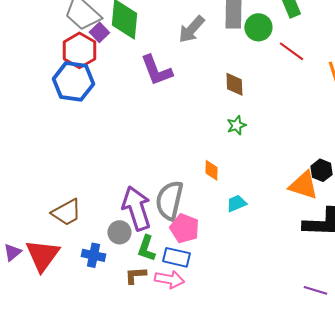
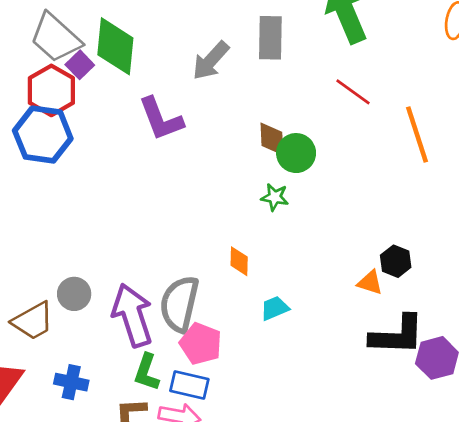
green circle: (258, 27) -> (296, 153), moved
green star: (236, 125) -> (275, 197), turned 30
orange triangle: (303, 185) -> (370, 283), size x0.6
gray circle: (119, 232) -> (74, 294), moved

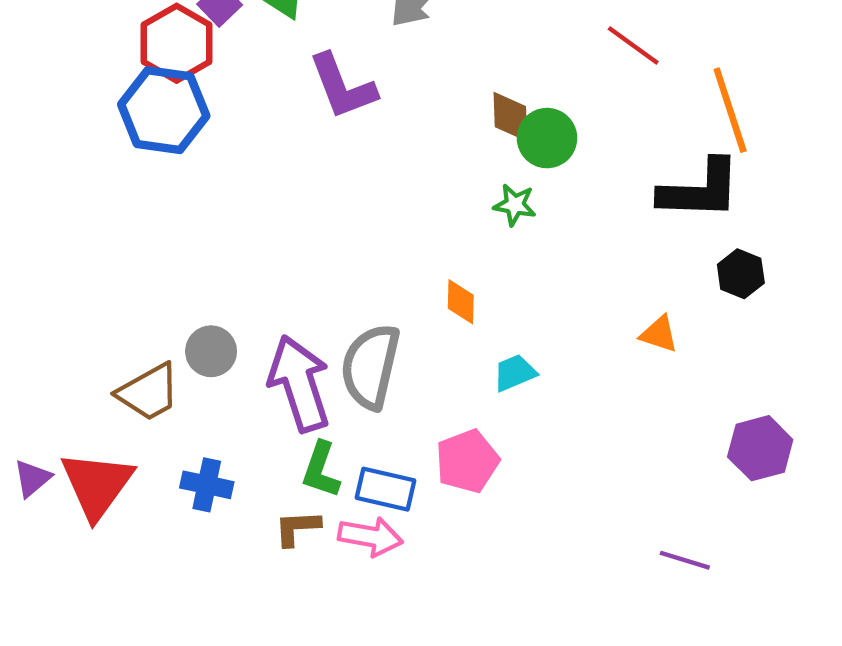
black hexagon: (396, 261) -> (741, 274), moved
black L-shape: (397, 335) -> (700, 190), moved
pink pentagon: (201, 344) -> (467, 461), moved, turned 30

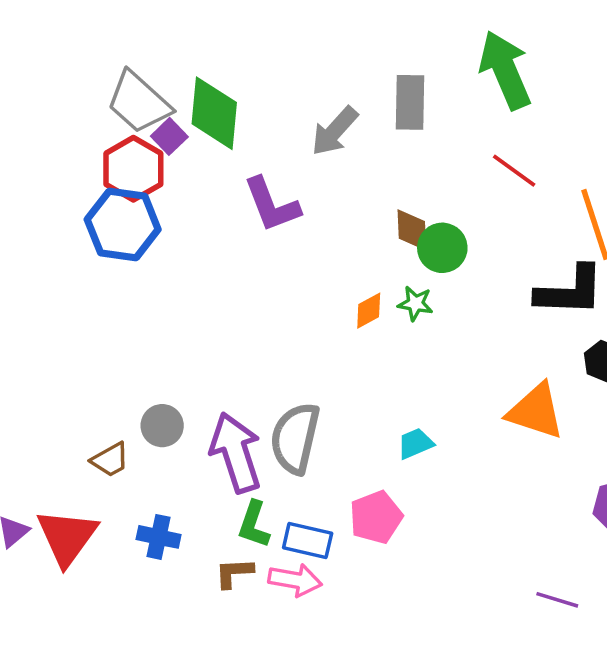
orange diamond: (461, 302) -> (369, 311), moved, turned 60
orange triangle: (659, 334) -> (536, 411), size x1.8
brown trapezoid: (149, 392) -> (110, 460), size x0.7

